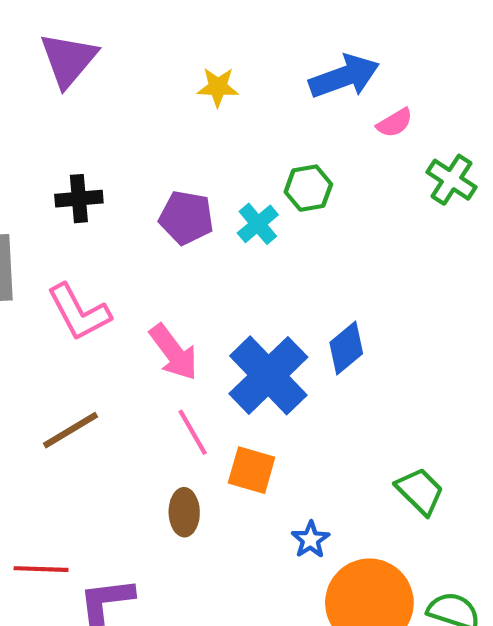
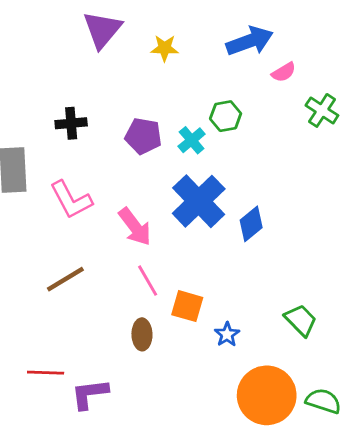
purple triangle: (68, 60) -> (102, 30), moved
blue cross: (268, 375) -> (199, 201), moved
blue star: (310, 540) -> (227, 334), moved

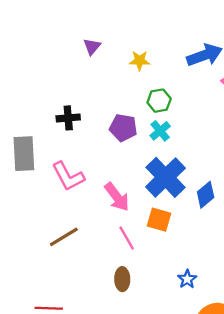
purple triangle: (102, 30) -> (92, 46), size x0.6
green hexagon: (226, 116) -> (159, 101), moved
orange square: (187, 306) -> (159, 220), moved

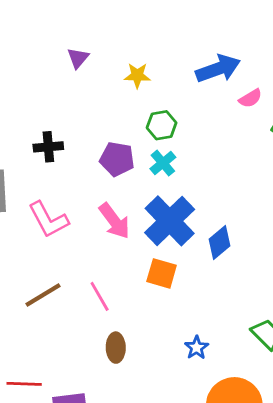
pink arrow: (117, 197) -> (114, 221), moved
pink line: (127, 238) -> (100, 296), moved

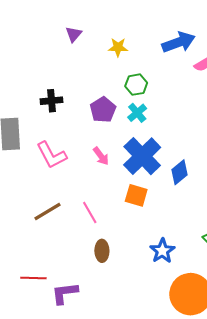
purple pentagon: (117, 159) -> (103, 110), turned 30
pink arrow: (114, 221) -> (101, 156), size x0.7
blue star: (197, 348) -> (162, 251), size x1.4

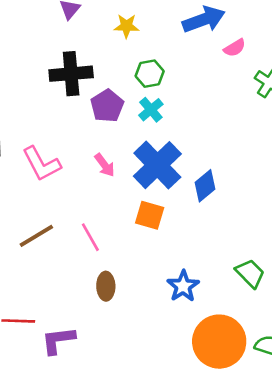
black cross: (52, 101) -> (71, 74), moved, size x1.5

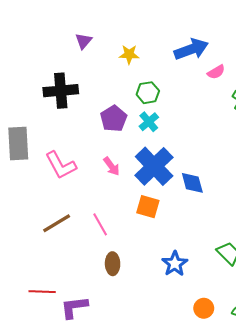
black cross: (71, 74) -> (61, 91), moved
blue diamond: (205, 186) -> (192, 183), turned -65
orange circle: (219, 342) -> (204, 308), size x0.5

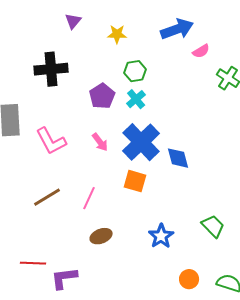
pink line: (100, 224) -> (89, 198), turned 55
brown ellipse: (113, 264) -> (101, 236), turned 70

